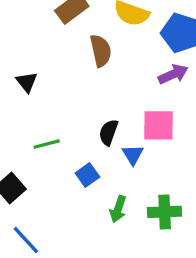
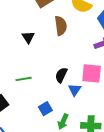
black triangle: (27, 82) -> (28, 37), moved
blue square: (87, 175) -> (45, 109), moved

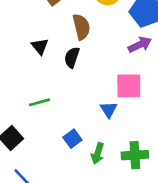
black semicircle: (61, 75) -> (72, 57), moved

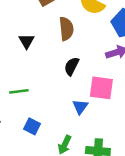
black semicircle: (72, 57) -> (72, 66), moved
blue square: (72, 139) -> (32, 126), moved, turned -35

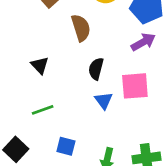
black triangle: (27, 41) -> (40, 65), moved
blue triangle: (80, 107) -> (104, 100), moved

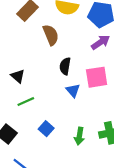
black triangle: (40, 65) -> (18, 76), moved
blue square: (66, 146) -> (46, 129), turned 32

